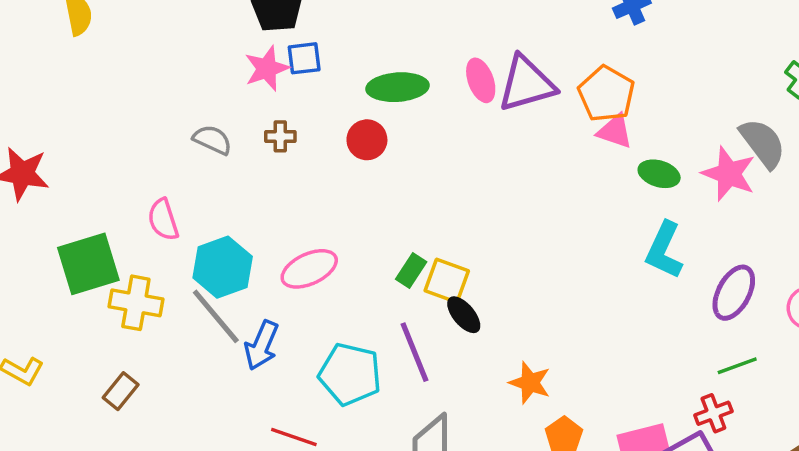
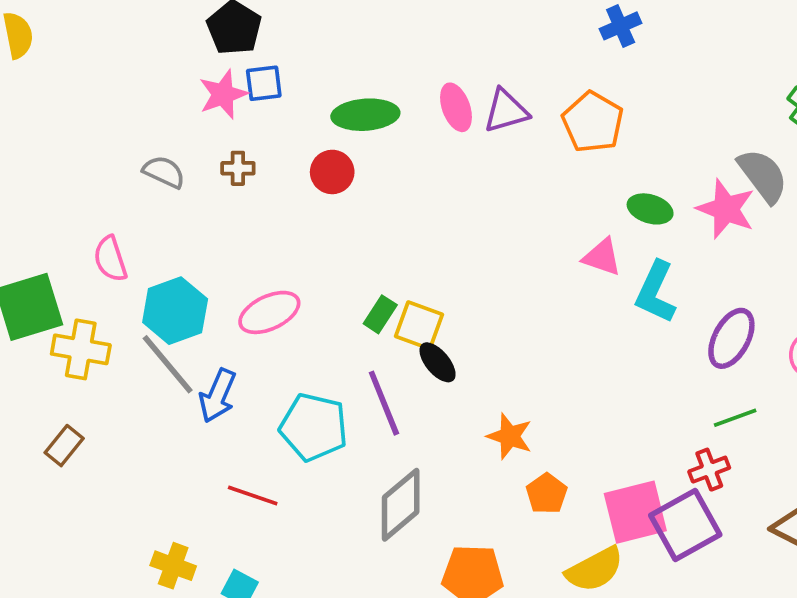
purple triangle: (527, 84) -> (506, 111), size x0.7
pink triangle: (615, 131) -> (602, 257), moved

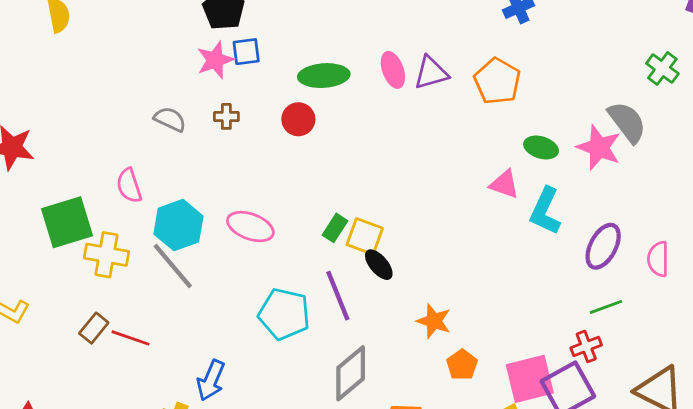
pink ellipse: (269, 312) -> (250, 227), turned 45
blue arrow: (218, 396) -> (211, 380), moved
red line: (253, 495) -> (130, 338), moved

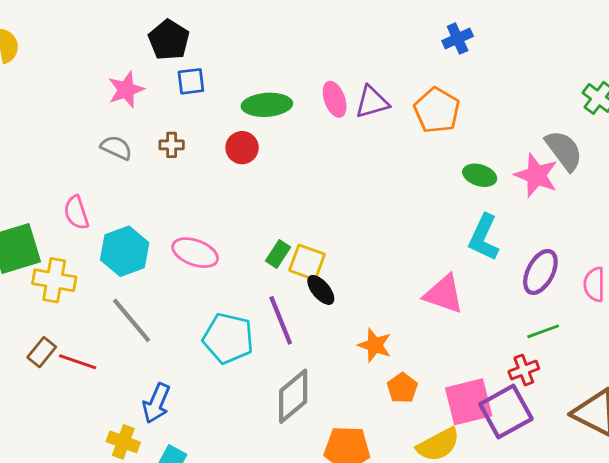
pink star: (215, 60) -> (126, 90), moved
pink triangle: (504, 184) -> (444, 294), moved, size x1.4
gray line: (173, 266) -> (132, 320), moved

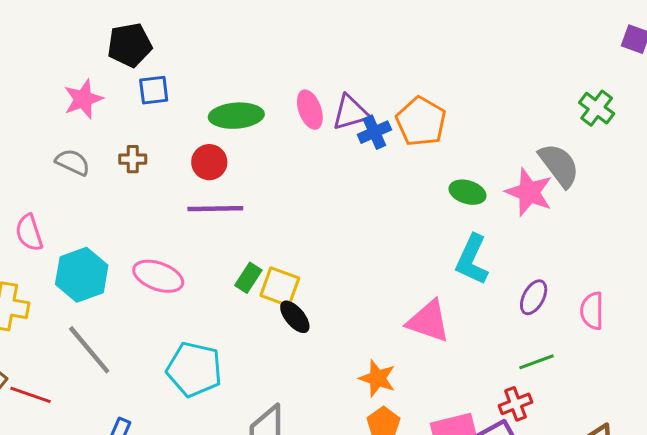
blue cross: (458, 39) -> (374, 132), moved
black pentagon: (169, 40) -> (130, 45), turned 30
purple ellipse: (540, 272) -> (534, 297), size x0.7
purple line: (281, 320) -> (215, 209), moved, turned -69
orange star: (375, 345) -> (377, 378), moved

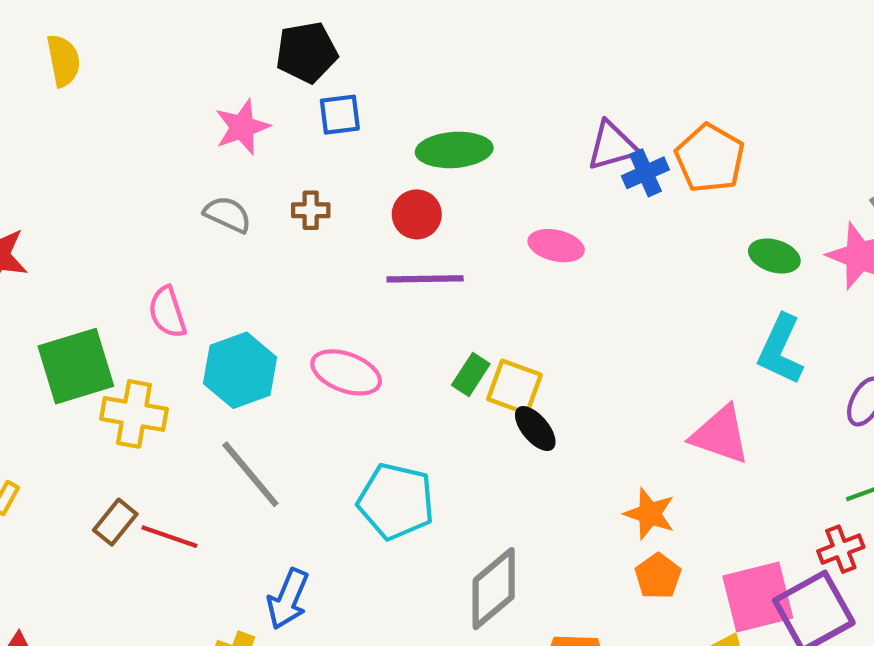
pink ellipse: (310, 110) -> (556, 246), moved, turned -57

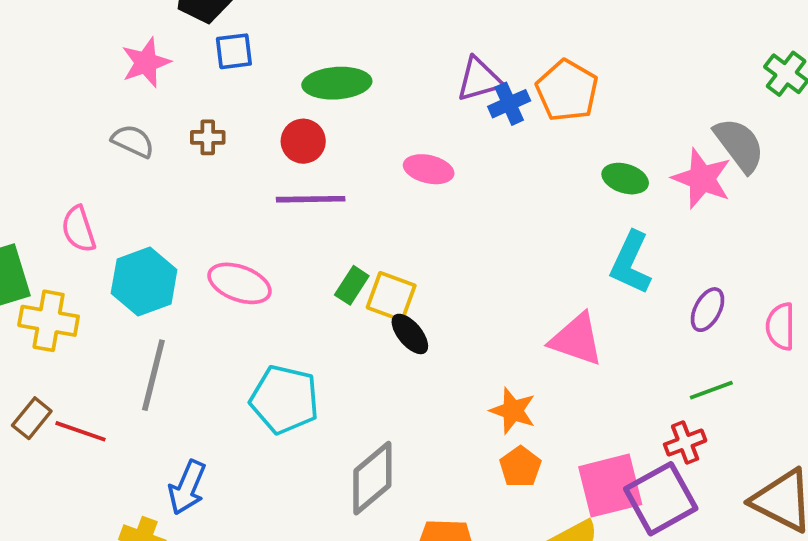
gray line: (250, 474) -> (153, 375), turned 54

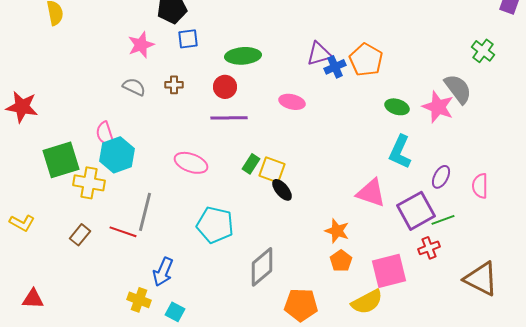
cyan hexagon: (144, 282) -> (117, 155), moved
red line: (80, 431) -> (123, 232), moved
purple square: (661, 499) -> (416, 211), moved

